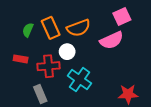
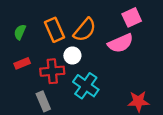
orange semicircle: (78, 28) -> (85, 30), turned -30
green semicircle: (28, 30) -> (20, 32), moved
red rectangle: (21, 59) -> (22, 63), turned -32

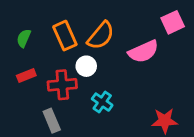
pink square: (132, 17) -> (173, 22), moved
cyan cross: (86, 86) -> (102, 102), size x0.7

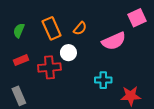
orange semicircle: (101, 36) -> (80, 28), size x0.6
cyan cross: (102, 102) -> (103, 80), moved, turned -35
gray rectangle: (52, 121) -> (19, 96), moved

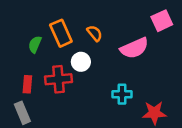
orange semicircle: (80, 28) -> (95, 33), turned -80
green semicircle: (19, 30) -> (35, 44), moved
red rectangle: (21, 60) -> (27, 84), moved, turned -64

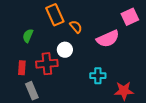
orange rectangle: (61, 33) -> (55, 15), moved
gray rectangle: (22, 113) -> (32, 91), moved

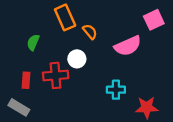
gray rectangle: (32, 91) -> (19, 107), moved, turned -36

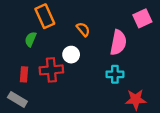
orange rectangle: (65, 17) -> (45, 16), moved
pink semicircle: (128, 46) -> (118, 43), turned -55
cyan cross: (116, 90) -> (115, 74), moved

